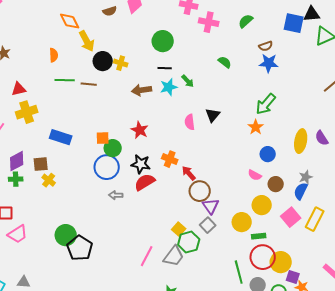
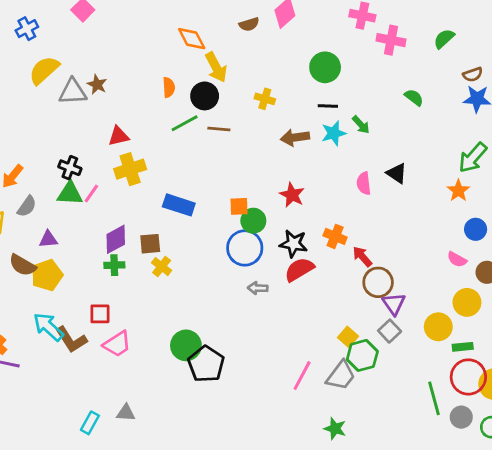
black circle: (103, 61) -> (205, 96), moved
green line: (65, 80) -> (185, 123), turned -30
black triangle: (213, 115) -> (397, 173), turned -35

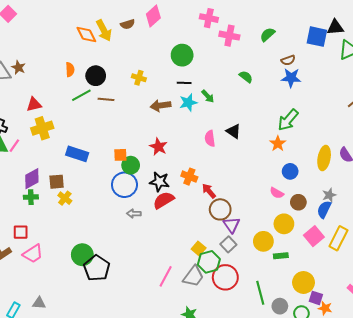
yellow arrow: (216, 67) -> (104, 30), moved
red circle: (468, 377) -> (225, 277), moved

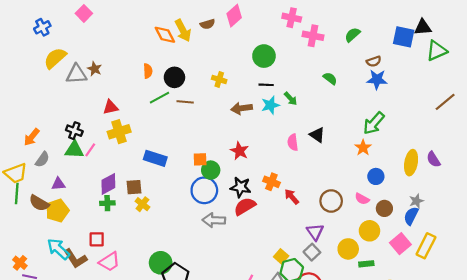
brown circle: (220, 209) -> (331, 201), moved
gray arrow: (134, 214) -> (214, 220), size x1.5

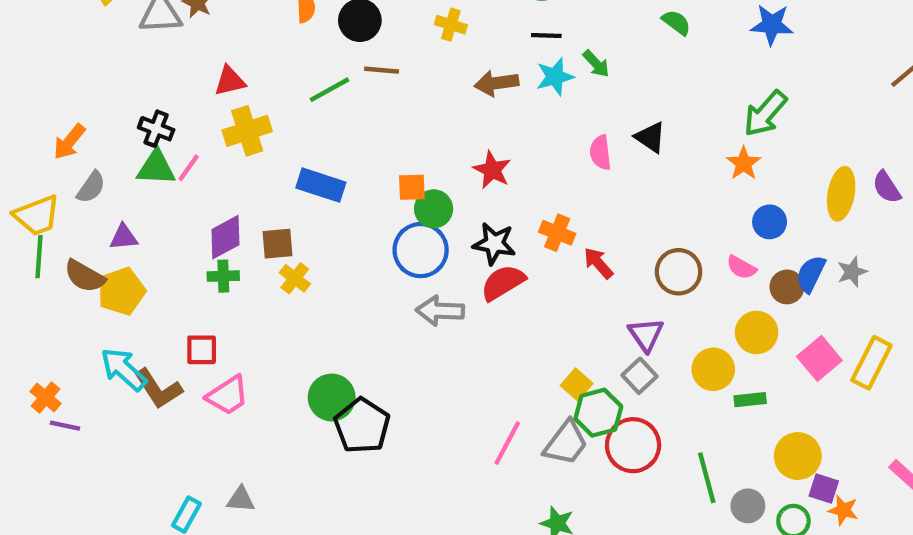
green line: (160, 98) -> (330, 90), moved
blue semicircle: (411, 216) -> (811, 274), moved

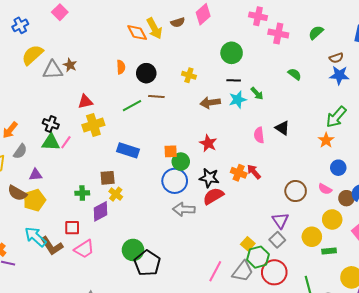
purple diamond: (225, 237) -> (100, 211), moved
red arrow: (598, 263) -> (254, 172), moved

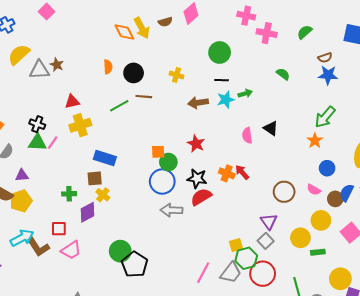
green arrow: (257, 93) -> (245, 93), turned -64
blue rectangle: (128, 150) -> (105, 158), moved
cyan arrow: (35, 237) -> (22, 238), turned 110
yellow square: (248, 244) -> (236, 245), turned 32

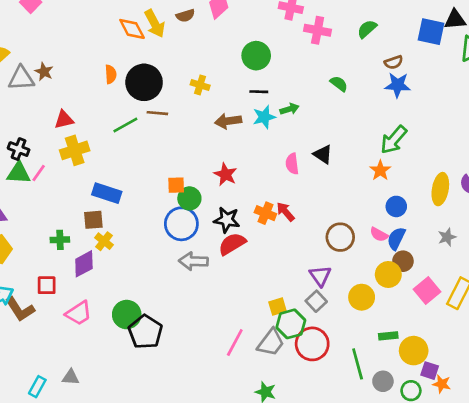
black circle: (134, 73) -> (144, 82), size x1.4
blue semicircle: (347, 193) -> (396, 238), moved
brown circle: (335, 199) -> (403, 261), moved
pink trapezoid: (71, 250) -> (79, 313), moved
green rectangle: (318, 252) -> (388, 336), moved

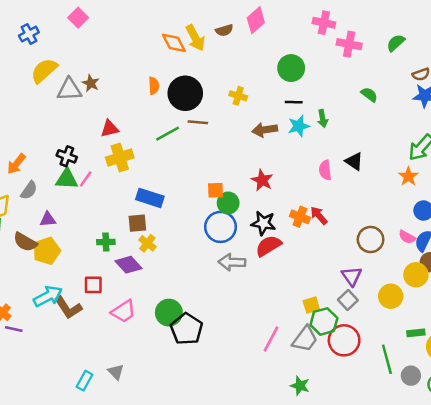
green arrow: (290, 109) -> (323, 118), turned 96
purple diamond: (84, 264) -> (129, 265), turned 76
gray triangle: (71, 377) -> (116, 372), turned 42

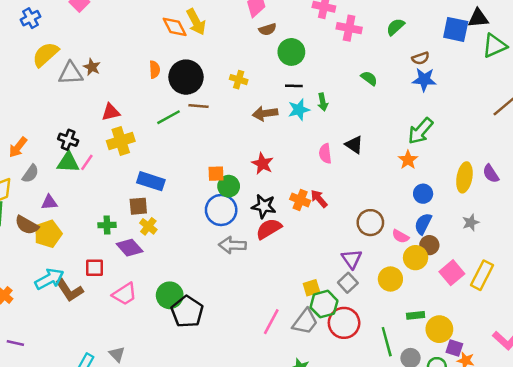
brown semicircle: (224, 30) -> (268, 29), moved
pink semicircle: (407, 237) -> (400, 236), moved
purple line: (14, 329) -> (15, 343), moved

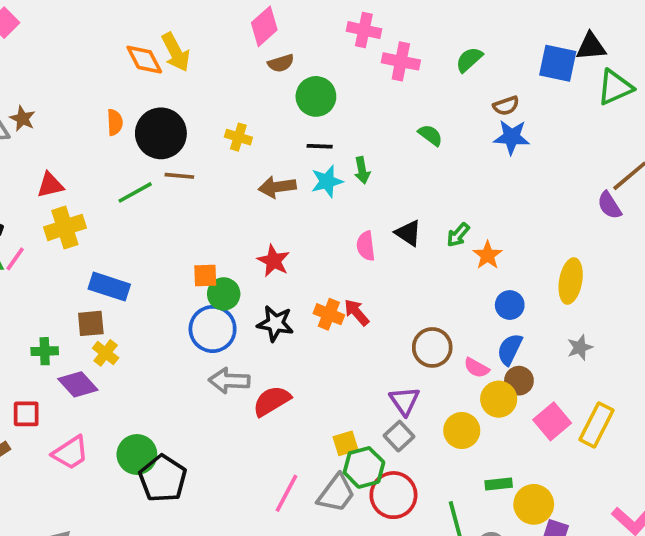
green arrow: (421, 131) -> (458, 235), moved, size x0.6
purple semicircle: (491, 174) -> (609, 205), moved
red semicircle: (269, 229) -> (272, 401), moved

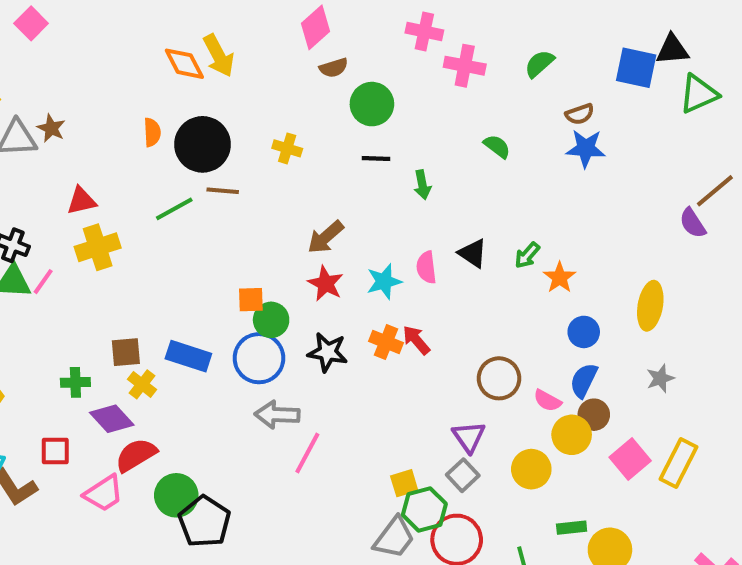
cyan star: (327, 181) -> (384, 282), moved
brown arrow: (277, 187) -> (326, 237), moved, turned -33
blue rectangle: (109, 287) -> (188, 356), moved
red semicircle: (272, 401) -> (136, 455), moved
pink line: (286, 493) -> (307, 453), moved

